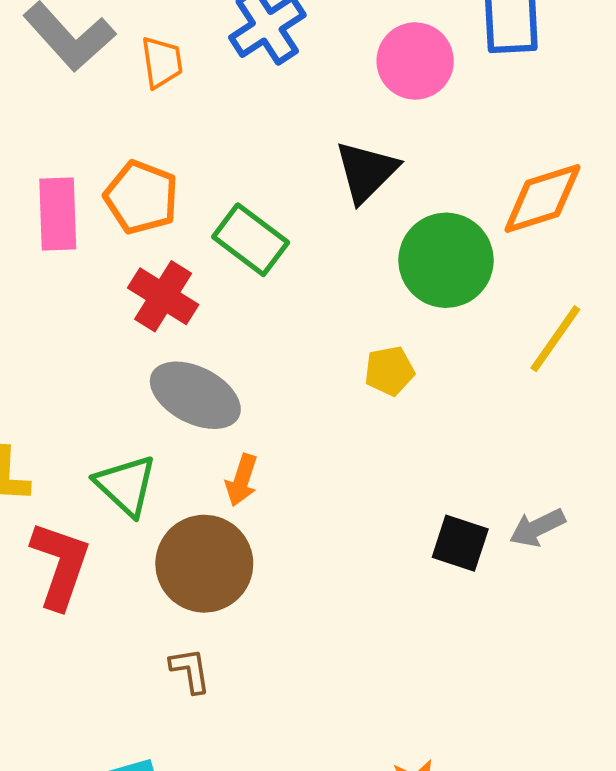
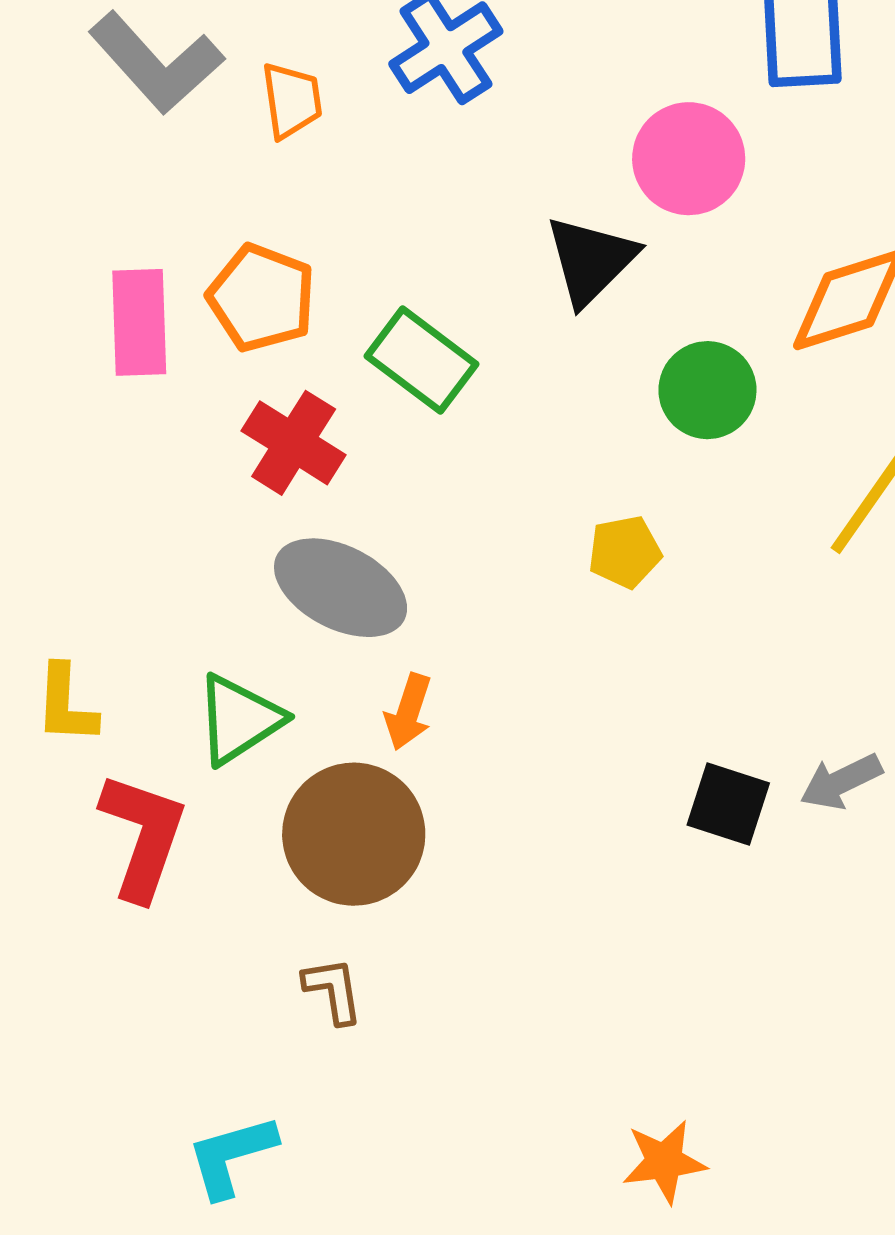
pink circle: (415, 61) -> (689, 159), moved
green circle: (446, 260) -> (707, 390), size x0.7
green triangle: (126, 485) -> (239, 719), turned 44

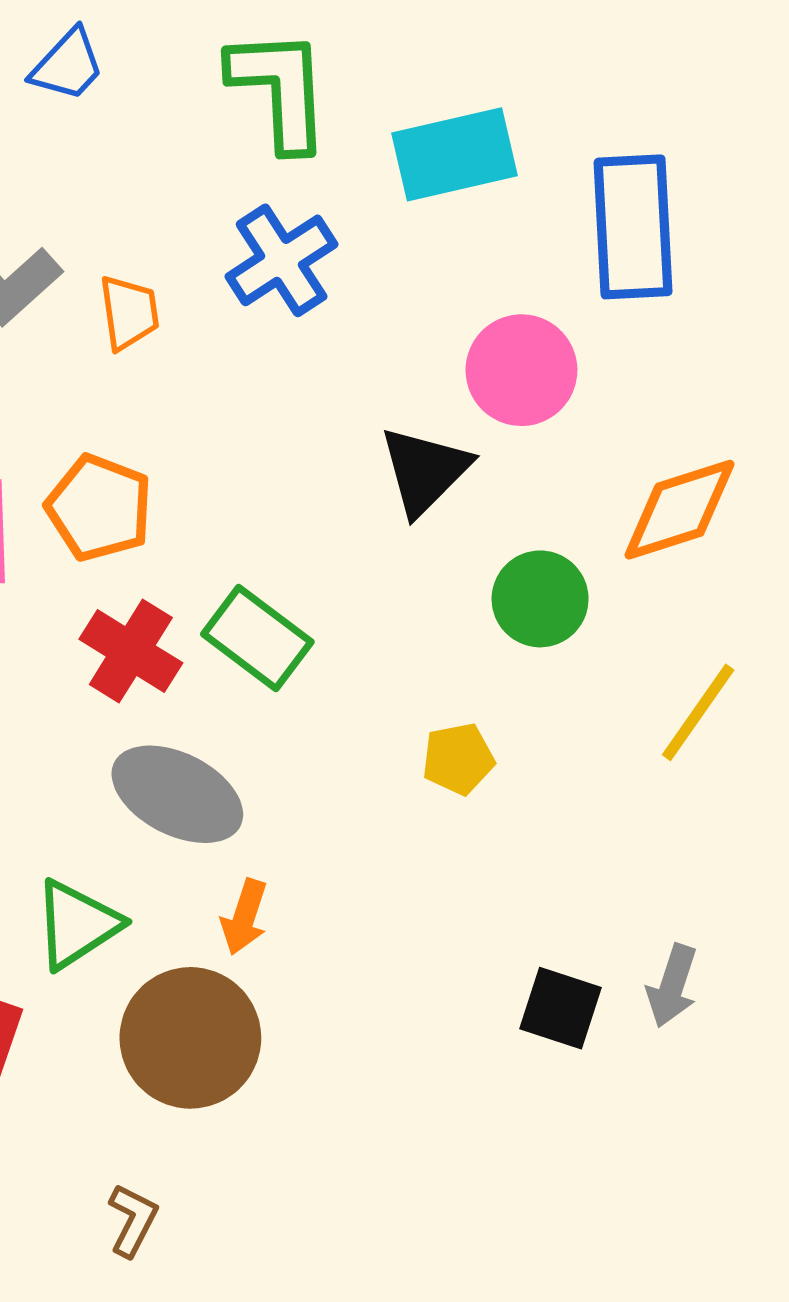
green rectangle: (421, 360) -> (257, 638), moved
gray arrow: (841, 781) -> (672, 986), turned -46
brown L-shape: (333, 990) -> (133, 1220), moved, turned 36

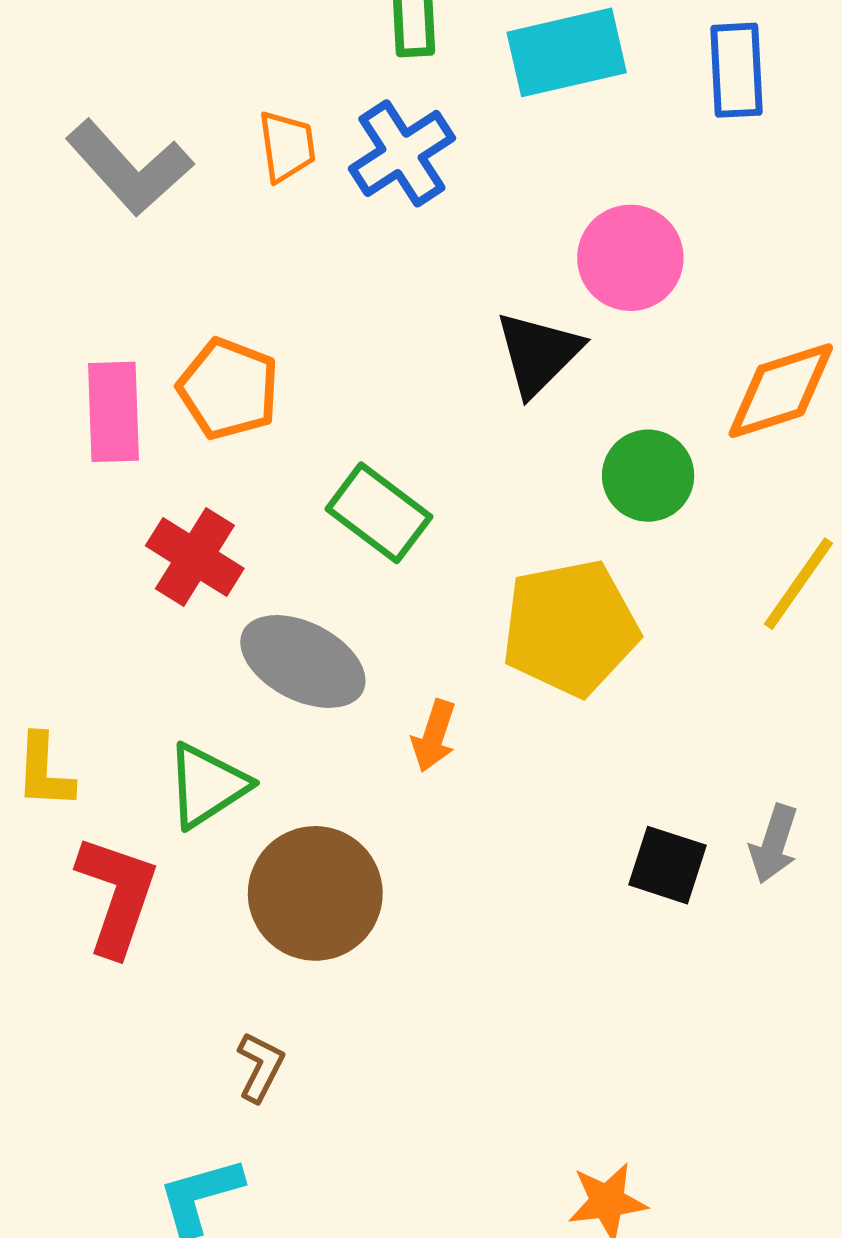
blue rectangle: (633, 227) -> (737, 70), moved, size x0.7
orange trapezoid: (129, 312) -> (287, 146), moved
red cross: (131, 651) -> (195, 557), moved
yellow pentagon: (458, 759) -> (570, 628), size x2.0
orange arrow: (244, 917) -> (434, 736), moved

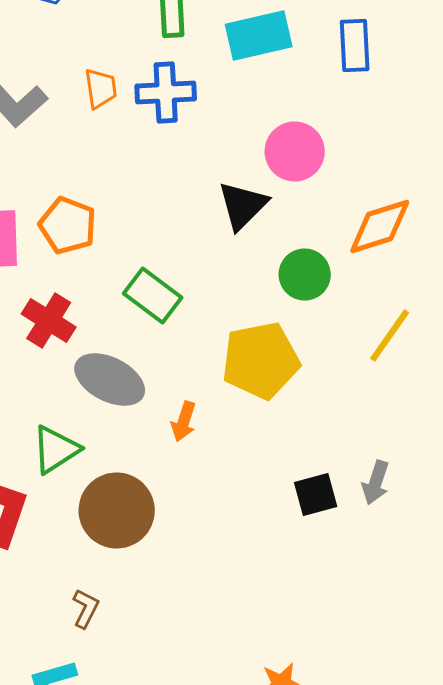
blue cross: (402, 153) -> (166, 92), turned 30
black square: (668, 865) -> (316, 494), turned -33

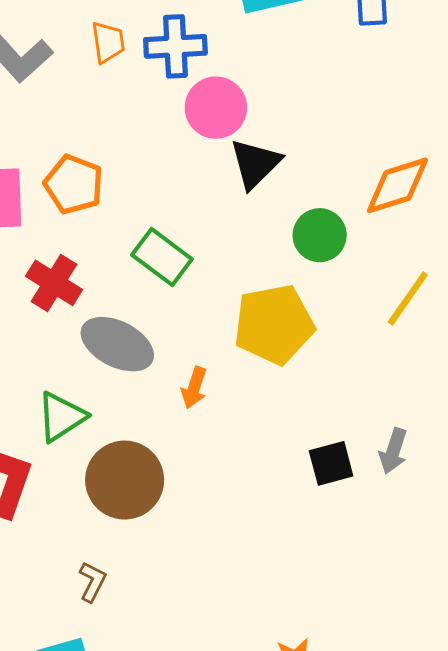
pink circle: (295, 152) -> (216, 108), moved

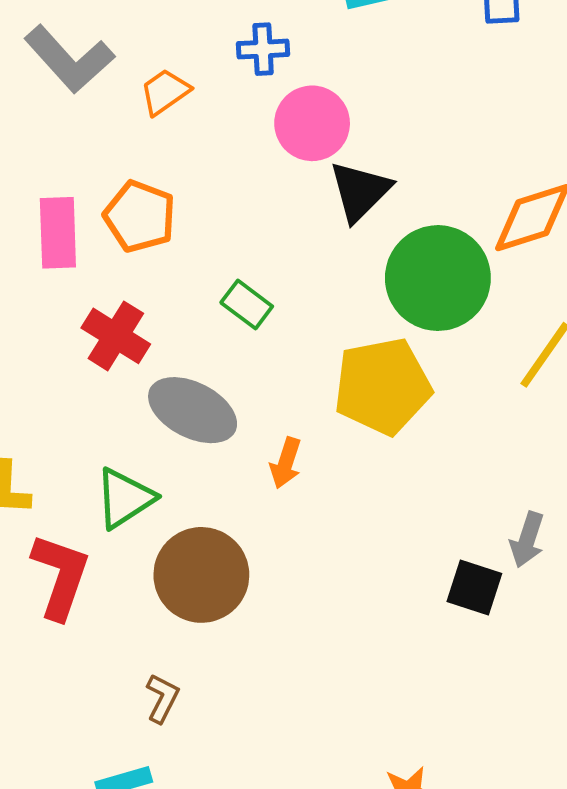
orange trapezoid: (108, 42) -> (165, 92), moved, turned -117
blue cross: (175, 46) -> (263, 49), size x0.7
green circle: (320, 235) -> (438, 278), size x1.6
green rectangle: (162, 257) -> (247, 304), size x0.7
black square: (331, 463) -> (474, 588), moved, turned 33

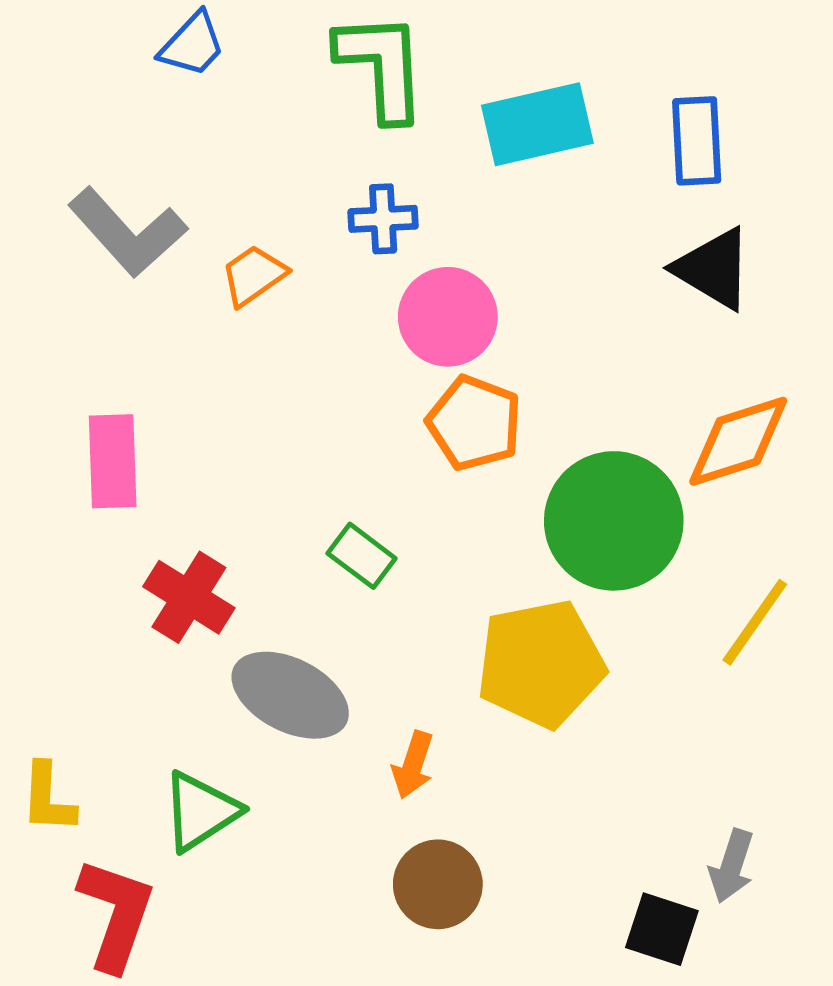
black triangle: (360, 191) -> (713, 269), moved, turned -44
orange pentagon: (140, 216) -> (474, 423), moved
brown circle: (201, 575) -> (438, 884), moved, size x0.7

